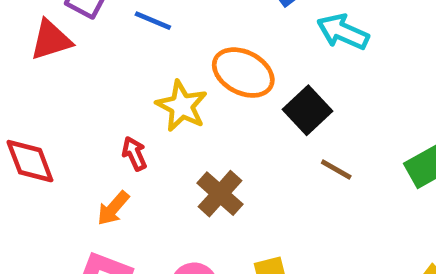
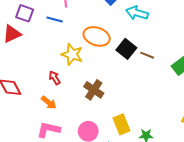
brown line: (336, 170) -> (147, 55), moved
orange arrow: (113, 208) -> (49, 103), turned -84

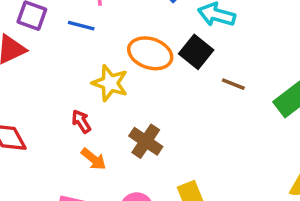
black square: (126, 49) -> (196, 52), moved
orange arrow: (49, 103) -> (94, 159), moved

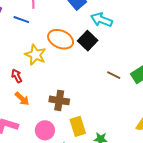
brown line: (233, 84) -> (114, 75), moved
brown cross: (146, 141) -> (59, 100), moved, turned -30

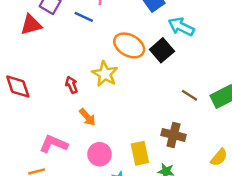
yellow star: (35, 55) -> (105, 74), moved
orange arrow: (22, 99) -> (87, 117), moved
brown cross: (59, 100) -> (173, 135), moved

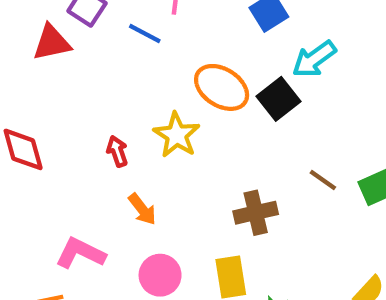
cyan arrow: (181, 27) -> (314, 59), turned -65
brown cross: (173, 135) -> (256, 213), moved, turned -30

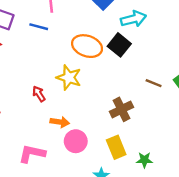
cyan arrow: (314, 59) -> (133, 19), turned -145
orange arrow: (142, 209) -> (60, 122), turned -30
pink circle: (160, 275) -> (76, 141), moved

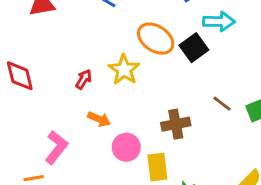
red arrow: (39, 94) -> (84, 79), turned 49
pink circle: (76, 141) -> (126, 147), moved
pink L-shape: (32, 154) -> (56, 147), turned 100

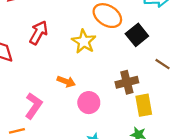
black square: (194, 48) -> (137, 35), moved
red arrow: (84, 79) -> (39, 33), moved, size x1.5
yellow rectangle: (157, 167) -> (144, 105), moved

